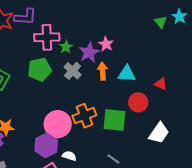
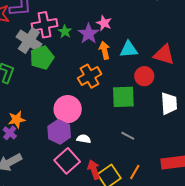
gray cross: (73, 71) -> (29, 41), moved, size x1.4
red triangle: (161, 84) -> (164, 55), size x1.6
orange cross: (84, 116) -> (90, 76), moved
white trapezoid: (159, 133) -> (169, 103), turned -30

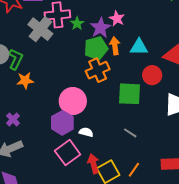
green pentagon: (42, 58) -> (96, 48), moved
orange star: (17, 120) -> (25, 80), moved

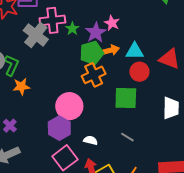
orange arrow: (115, 46) -> (110, 50), turned 84
red circle: (152, 75) -> (139, 72), moved
white semicircle: (86, 132) -> (91, 140), moved

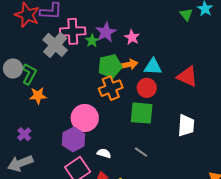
purple star: (96, 32) -> (106, 32), moved
red circle: (139, 72) -> (147, 88), moved

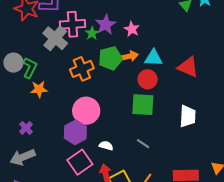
orange cross: (111, 88) -> (82, 69), moved

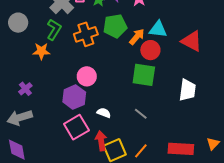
orange arrow: (129, 56) -> (137, 37), moved, turned -42
green L-shape: (30, 68) -> (54, 30), moved
pink circle: (86, 111) -> (87, 76), size x0.7

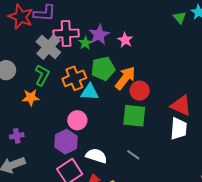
cyan triangle: (158, 29) -> (90, 92), moved
orange arrow: (137, 37) -> (125, 78), size x1.4
red triangle: (192, 41) -> (181, 106), moved
purple cross: (25, 89) -> (17, 136), turned 32
white semicircle: (104, 113) -> (96, 156), size x1.5

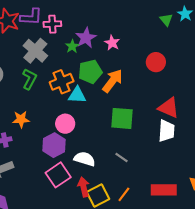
pink cross: (66, 34) -> (52, 24), moved, size x0.7
red circle: (140, 91) -> (156, 62), moved
orange star: (31, 97) -> (21, 119), moved

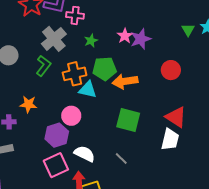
purple star: (86, 38) -> (141, 39), moved
pink star: (112, 43) -> (125, 36), moved
orange arrow: (113, 81) -> (125, 81), turned -145

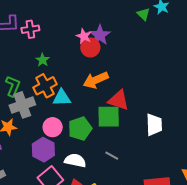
gray cross: (54, 39) -> (22, 105), moved, turned 35
green star: (91, 41) -> (43, 60), moved
green pentagon: (105, 69) -> (80, 129), moved
red circle: (171, 70) -> (90, 47), moved
red triangle: (176, 117) -> (119, 100), moved

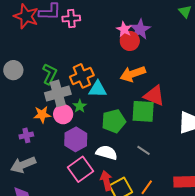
green star: (43, 60) -> (80, 106), moved
pink circle: (53, 127) -> (63, 114), moved

